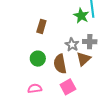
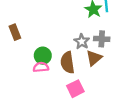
brown rectangle: (41, 26) -> (15, 32), moved, turned -40
pink semicircle: (35, 88) -> (41, 67), moved

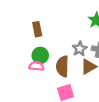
brown rectangle: (15, 32) -> (37, 29), moved

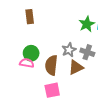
brown rectangle: (37, 29) -> (30, 17), moved

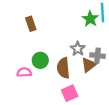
gray cross: (87, 52) -> (98, 56), moved
pink semicircle: (27, 63) -> (24, 72), moved

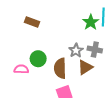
brown rectangle: (31, 24) -> (32, 22), turned -56
gray cross: (98, 56) -> (95, 49), moved

